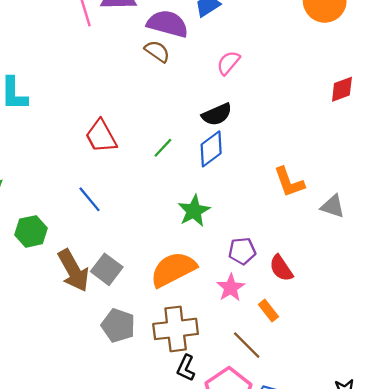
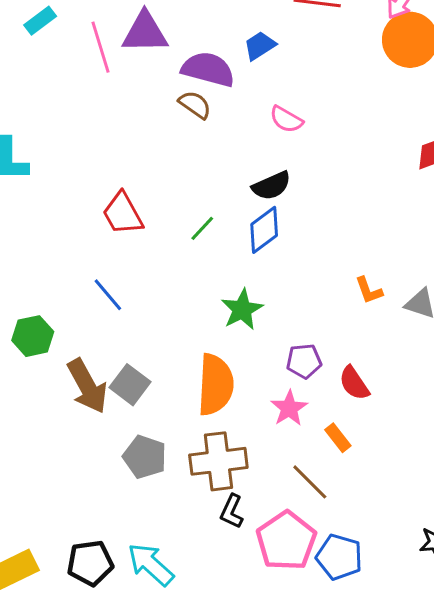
pink semicircle: (228, 63) -> (286, 119), turned -100
orange L-shape: (289, 182) -> (369, 290), moved, size x0.7
orange semicircle: (173, 269) -> (216, 385), turned 120

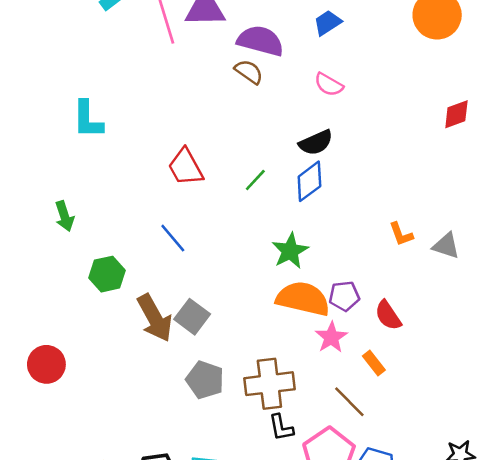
blue trapezoid: (260, 46) -> (327, 23), moved
orange semicircle: (216, 385) -> (303, 299), moved, turned -80
black L-shape: (232, 511) -> (281, 428), turned -36

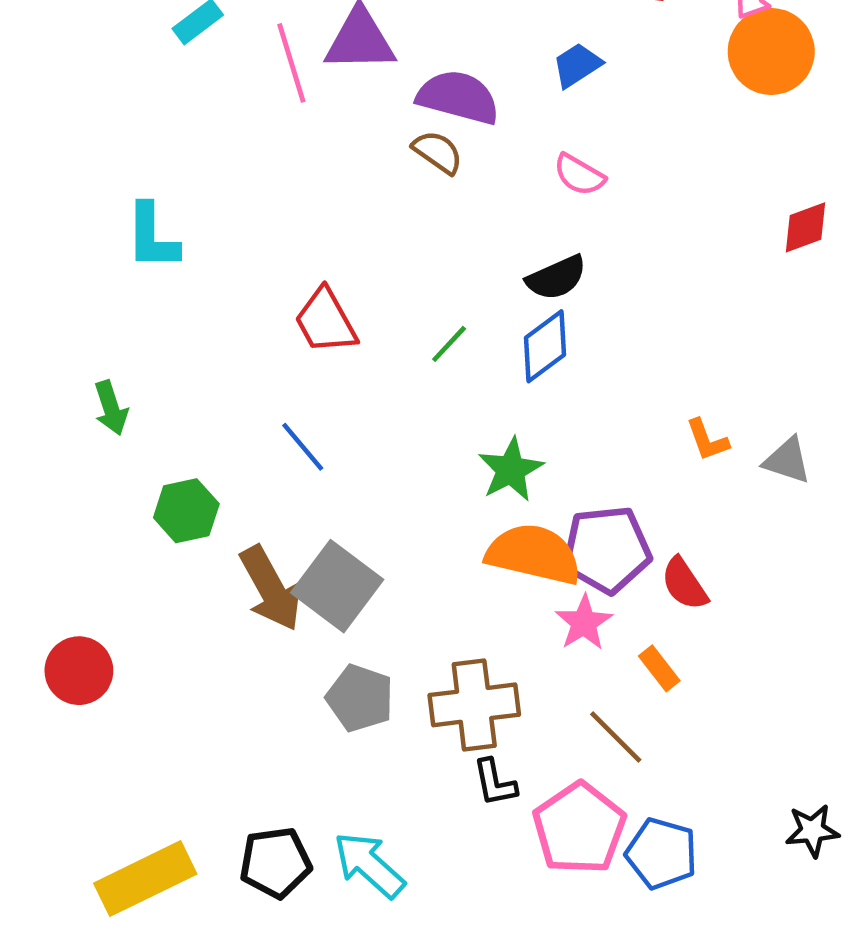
purple pentagon: (344, 296) -> (607, 550), size x1.6
gray square: (192, 317) -> (337, 586), size x1.4

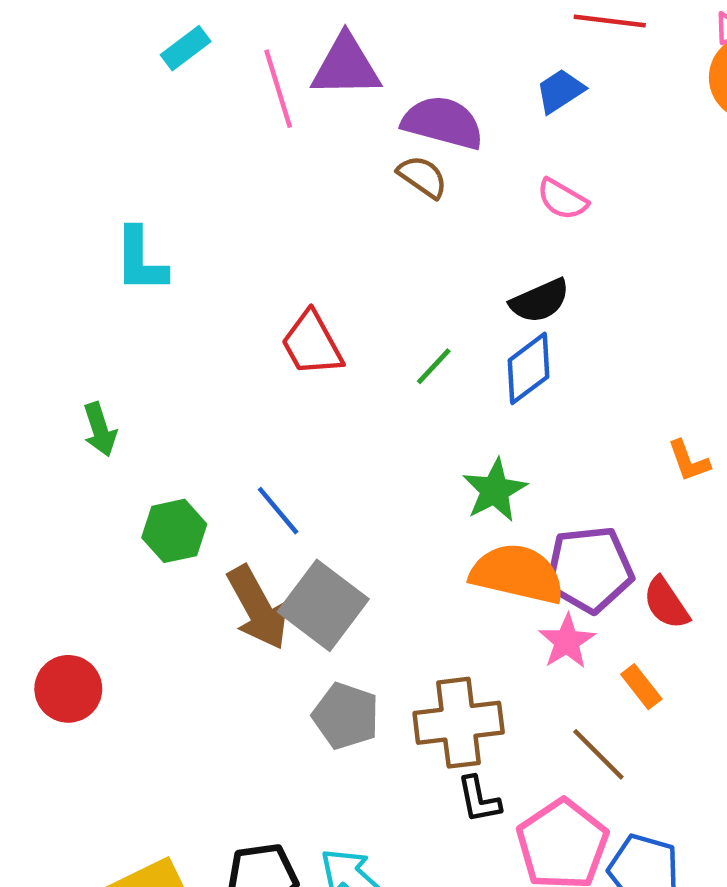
blue line: (303, 447) -> (278, 511), moved

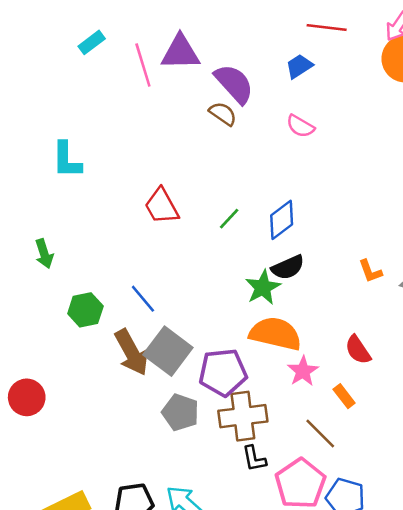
purple semicircle: (443, 123) -> (234, 84), turned 33
black semicircle: (540, 301) -> (288, 267), moved
purple pentagon: (589, 569) -> (223, 372), moved

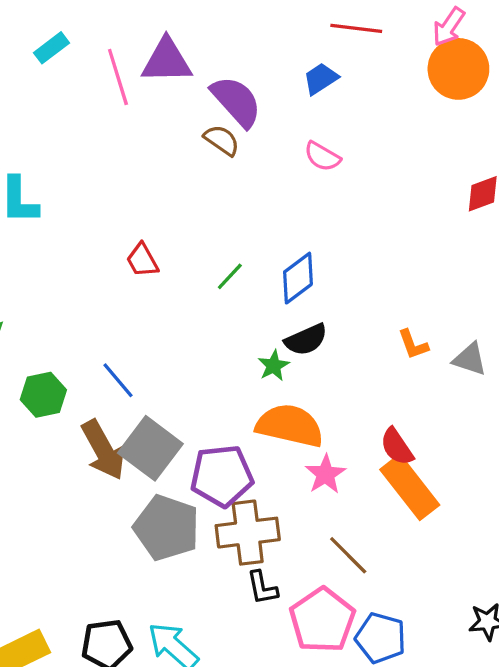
red trapezoid: (162, 206) -> (142, 260), size x0.7
green star: (263, 287) -> (274, 366), size x0.7
orange rectangle: (344, 396) -> (410, 487), moved, size x2.0
gray pentagon: (180, 412) -> (167, 528), size x1.4

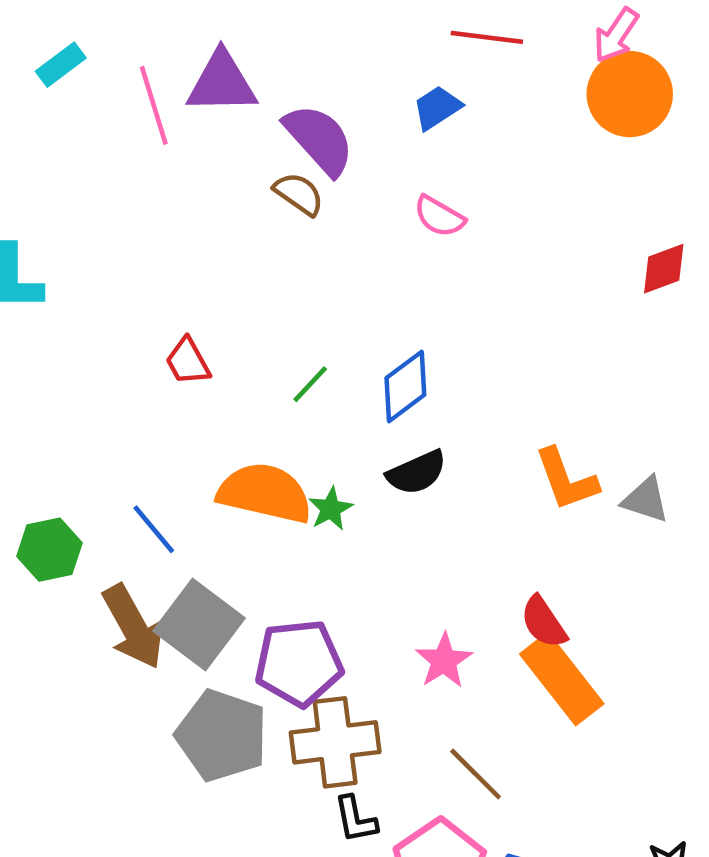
orange L-shape: (413, 345) -> (566, 479), size x1.5
green star: (274, 366) -> (331, 509), moved
orange semicircle: (290, 426) -> (265, 493), moved

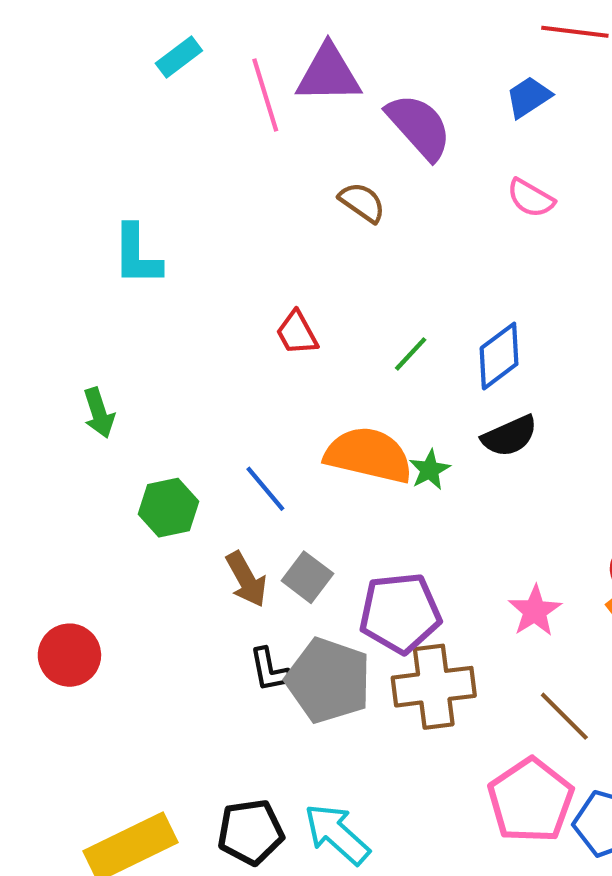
brown semicircle: (299, 194) -> (362, 202), moved
gray square: (199, 624) -> (307, 577), size x0.6
brown arrow: (133, 627) -> (246, 579), size x0.7
black L-shape: (355, 819) -> (270, 670), moved

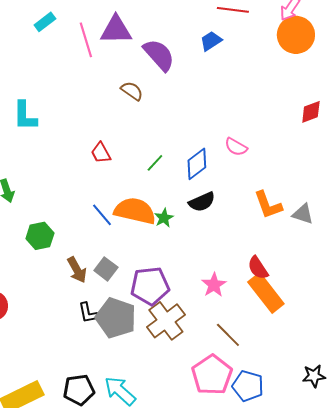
pink semicircle: (531, 198) -> (236, 147), moved
blue line: (265, 489) -> (102, 215), moved
brown cross: (434, 687) -> (166, 321), turned -30

